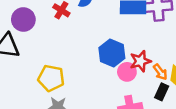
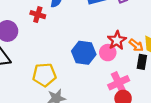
blue hexagon: (112, 53) -> (84, 53), moved

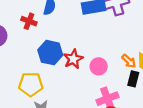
red star: (117, 40) -> (73, 59), moved
blue hexagon: (84, 53) -> (50, 53), moved

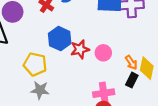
pink circle: (99, 66) -> (103, 53), moved

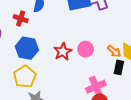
blue hexagon: (60, 39) -> (27, 48), moved
yellow pentagon: (35, 64) -> (25, 77), turned -30

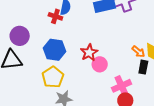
red cross: (21, 19) -> (55, 16), moved
pink circle: (86, 49) -> (100, 64), moved

